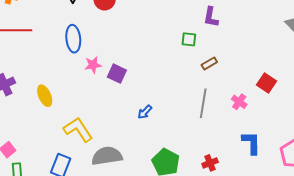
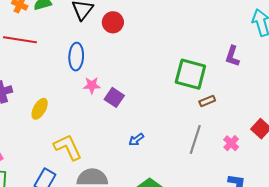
purple L-shape: (211, 17) -> (232, 56), moved
green square: (189, 39) -> (190, 74), size x2.0
yellow ellipse: (45, 96) -> (40, 109), turned 45

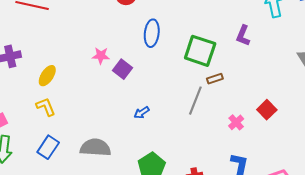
blue ellipse: (76, 57) -> (152, 33), moved
gray line: (195, 139) -> (195, 101), moved
yellow L-shape: (68, 147) -> (46, 107), moved, size x0.7

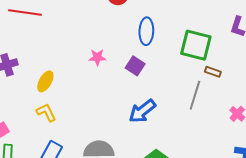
purple square: (122, 69) -> (135, 66), moved
brown rectangle: (215, 79) -> (213, 72), turned 42
blue arrow: (142, 113) -> (142, 111), size x1.8

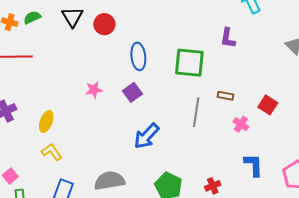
purple square: (135, 66) -> (132, 92), turned 30
brown rectangle: (213, 72) -> (225, 96), moved

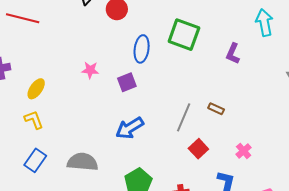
green square: (189, 63) -> (184, 35), moved
red square: (268, 105) -> (198, 149), moved
pink cross: (241, 124) -> (244, 151), moved

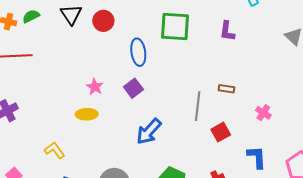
pink star: (90, 70) -> (95, 87), turned -30
yellow ellipse: (36, 89) -> (87, 114), moved, turned 70
red square: (198, 149) -> (221, 132), turned 30
pink cross: (244, 151) -> (263, 113), moved

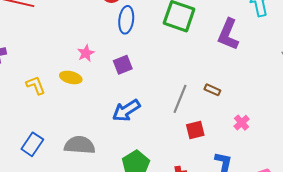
purple L-shape: (227, 31) -> (228, 34), size x1.5
blue ellipse: (138, 52) -> (126, 20), moved
yellow L-shape: (55, 150) -> (36, 85), moved

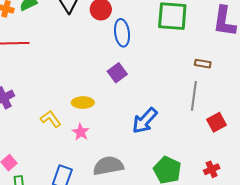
pink star: (86, 53) -> (81, 132), moved
purple square: (123, 65) -> (117, 73), moved
brown rectangle: (212, 90) -> (203, 64), moved

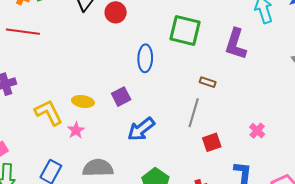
blue ellipse: (122, 33) -> (145, 58), moved
purple square: (117, 73) -> (121, 97), moved
yellow L-shape: (51, 119) -> (49, 112), size x1.4

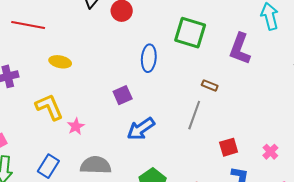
yellow ellipse: (83, 101) -> (60, 62), moved
pink cross: (257, 131) -> (270, 152), moved
red square: (212, 142) -> (229, 147), moved

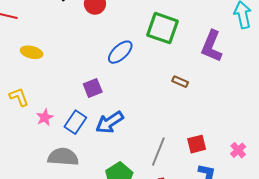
blue ellipse: (149, 58) -> (120, 52), turned 40
yellow L-shape: (49, 107) -> (19, 97), size x0.7
gray line: (194, 115) -> (158, 151), moved
blue rectangle: (48, 166) -> (75, 122), moved

